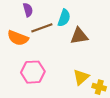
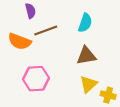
cyan semicircle: (64, 18) -> (85, 23), moved
brown triangle: (79, 36) -> (86, 56), moved

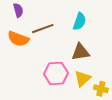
purple semicircle: (30, 11) -> (18, 10), moved
pink hexagon: (36, 79) -> (56, 73), moved

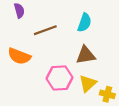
orange semicircle: (18, 39) -> (19, 56), moved

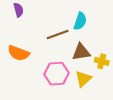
brown line: (45, 30) -> (58, 35), moved
yellow cross: (107, 94) -> (102, 61), moved

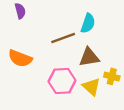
yellow cross: (102, 61) -> (112, 76), moved
yellow triangle: (83, 79) -> (91, 87), turned -36

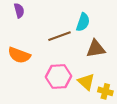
brown triangle: (89, 57) -> (96, 49), moved
yellow cross: (112, 76) -> (105, 91), moved

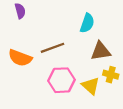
brown line: (60, 36) -> (53, 48), moved
yellow cross: (105, 91) -> (111, 75), moved

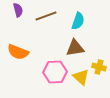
brown line: (53, 48) -> (46, 16), moved
brown triangle: (101, 51) -> (75, 48), moved

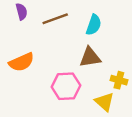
orange semicircle: (18, 52) -> (21, 62), turned -45
yellow triangle: (81, 77) -> (104, 102), moved

